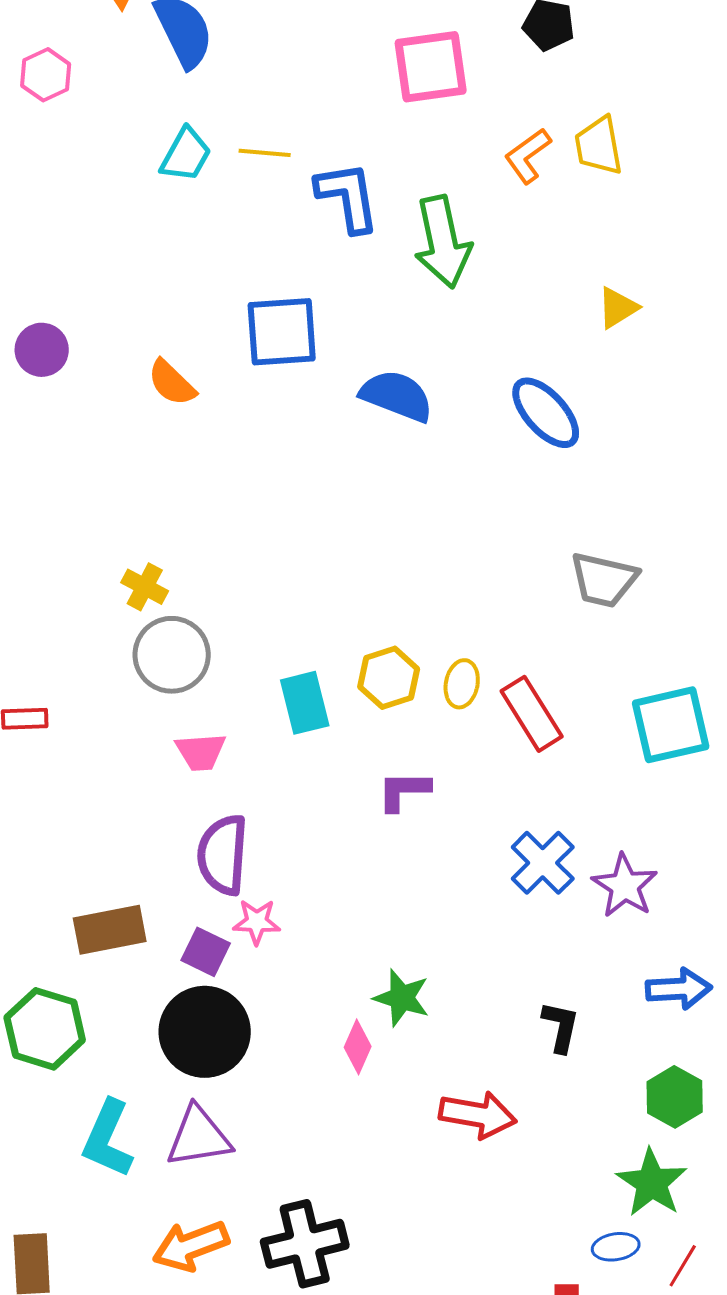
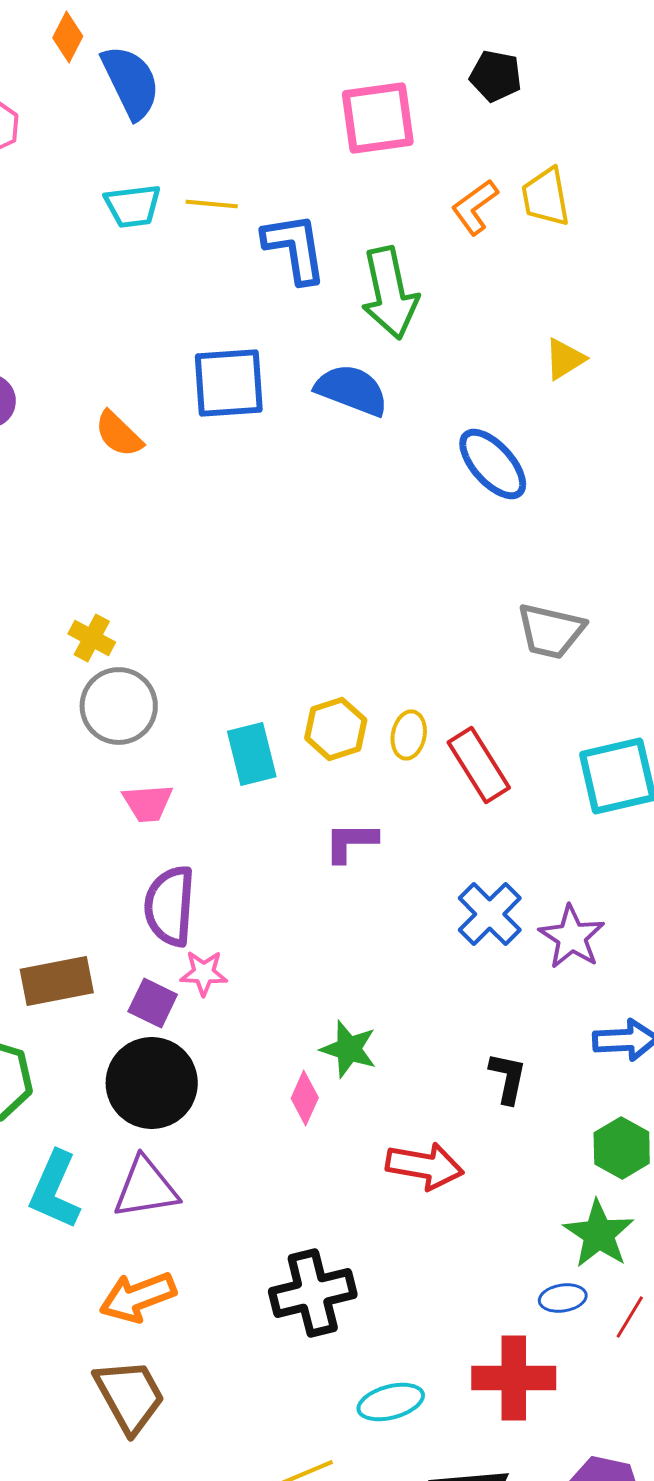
cyan trapezoid: (186, 155) -> (133, 206), turned 54
blue semicircle: (397, 396) -> (352, 390), moved
black cross: (305, 1244) -> (313, 1293), moved

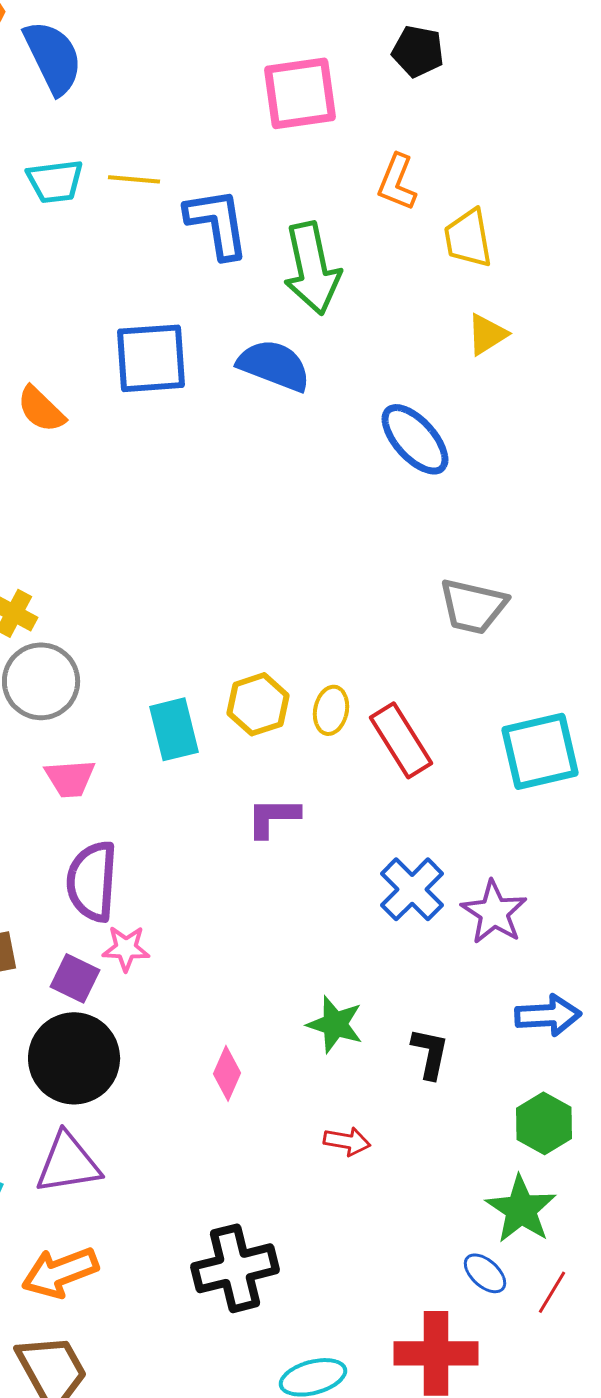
yellow trapezoid: (546, 197) -> (468, 238), moved
orange L-shape: (475, 207) -> (397, 182), turned -32
green star: (349, 1049) -> (335, 1024), moved
red arrow: (425, 1166) -> (347, 1141), size x0.6
blue ellipse: (563, 1298) -> (485, 1273), turned 51

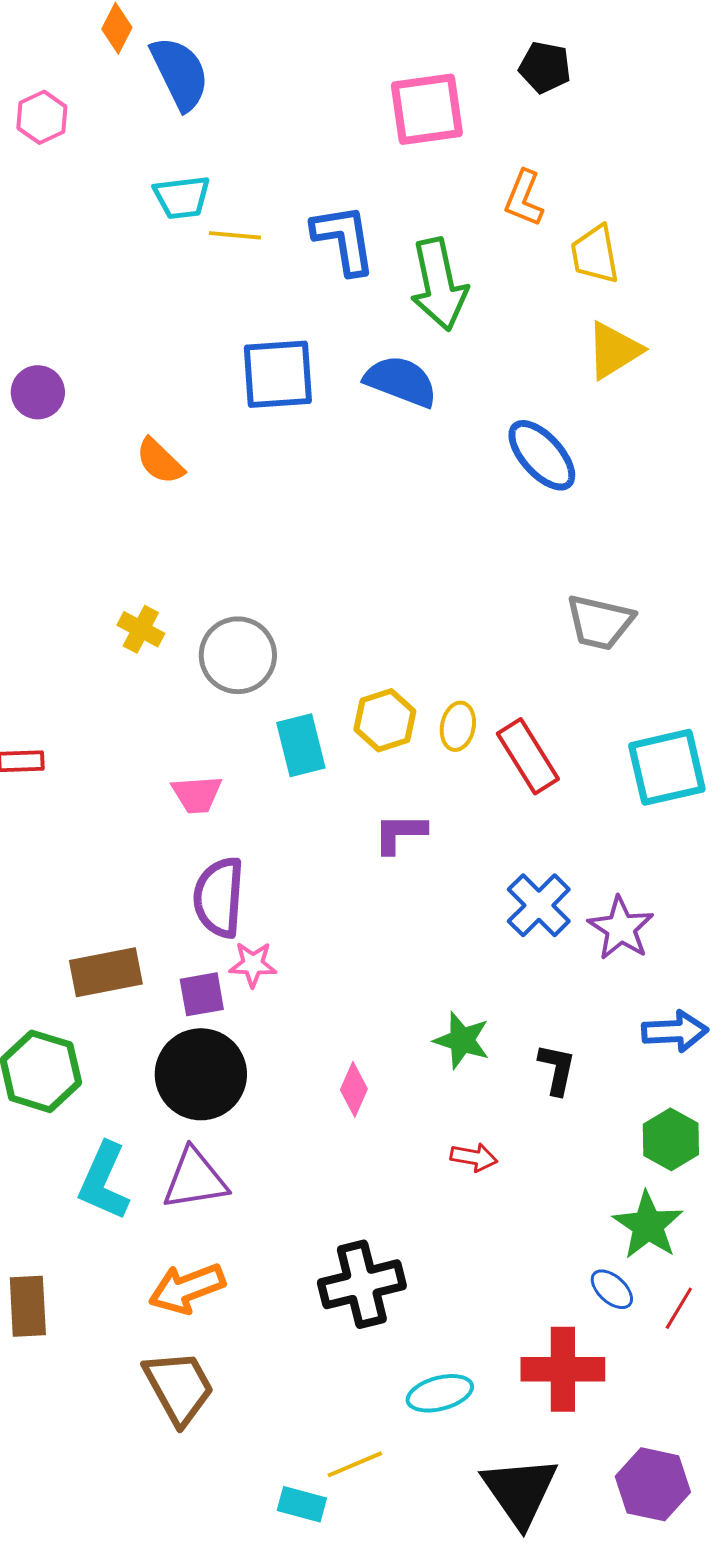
yellow line: (134, 179) -> (235, 235), moved
yellow triangle: (487, 334) -> (614, 350), size x1.4
orange semicircle: (41, 409) -> (160, 461), moved
gray circle: (41, 681) -> (238, 655), moved
purple square: (75, 978) -> (202, 994), turned -36

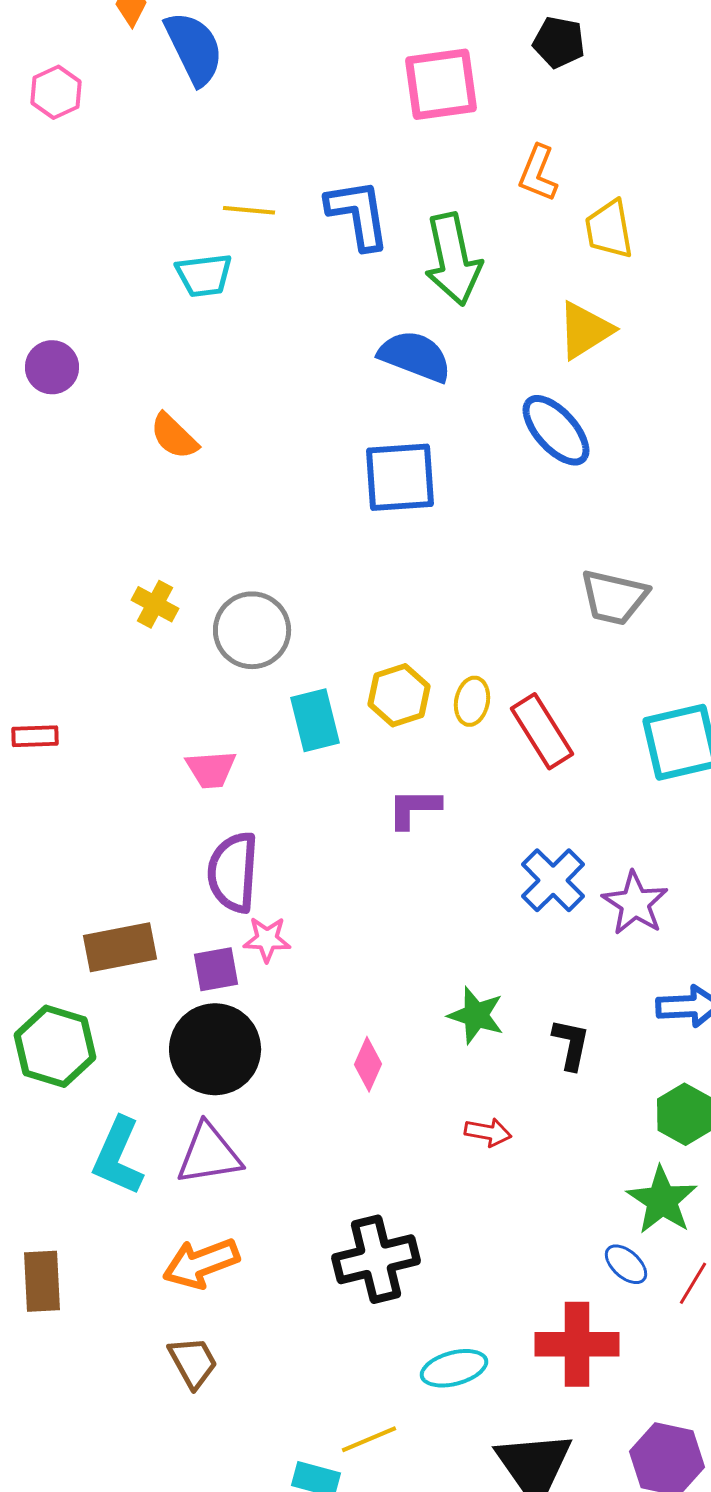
cyan trapezoid: (182, 197) -> (204, 275), moved
yellow triangle: (614, 350) -> (585, 330), moved
blue square: (278, 374) -> (400, 477), moved
brown trapezoid: (179, 1387) -> (193, 1362), size x0.7

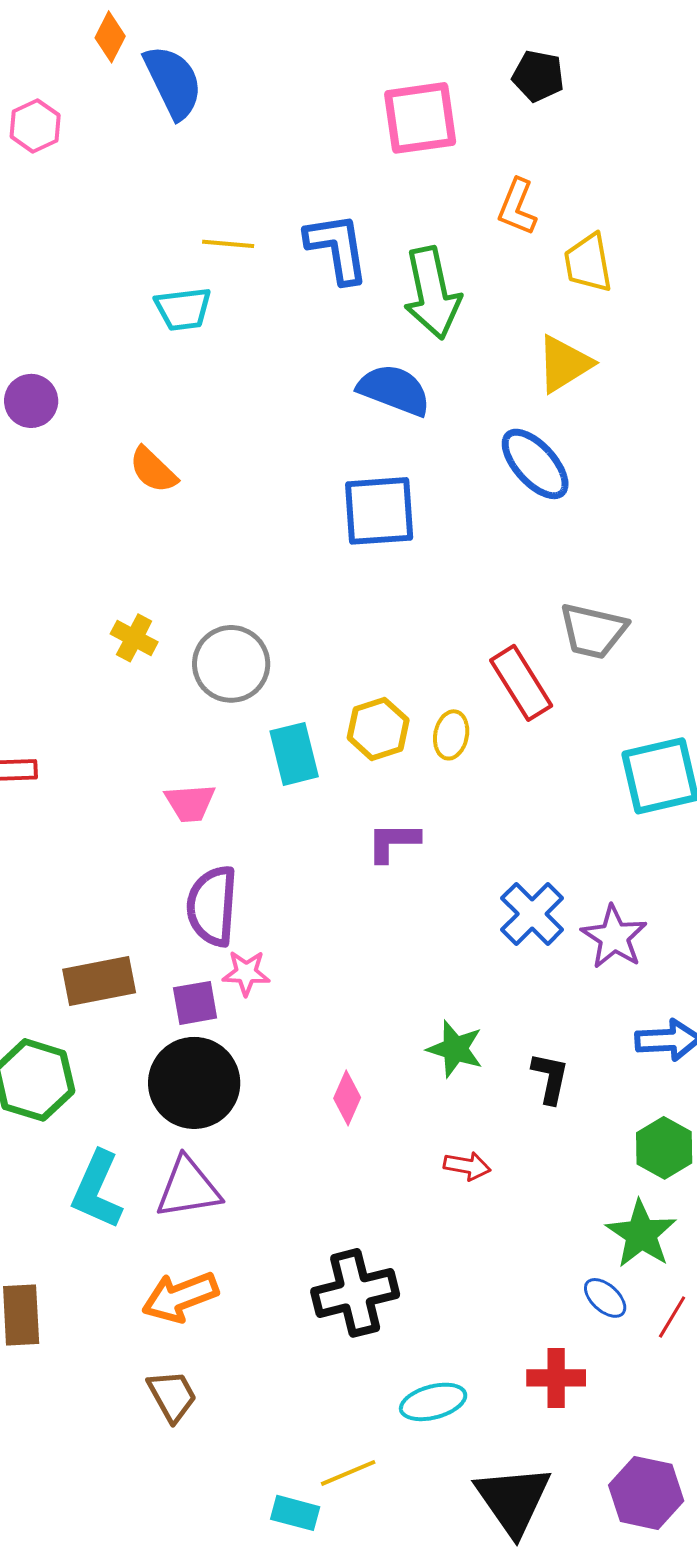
red rectangle: (542, 731) -> (521, 683), moved
red cross: (577, 1344) -> (556, 1378), size x0.7

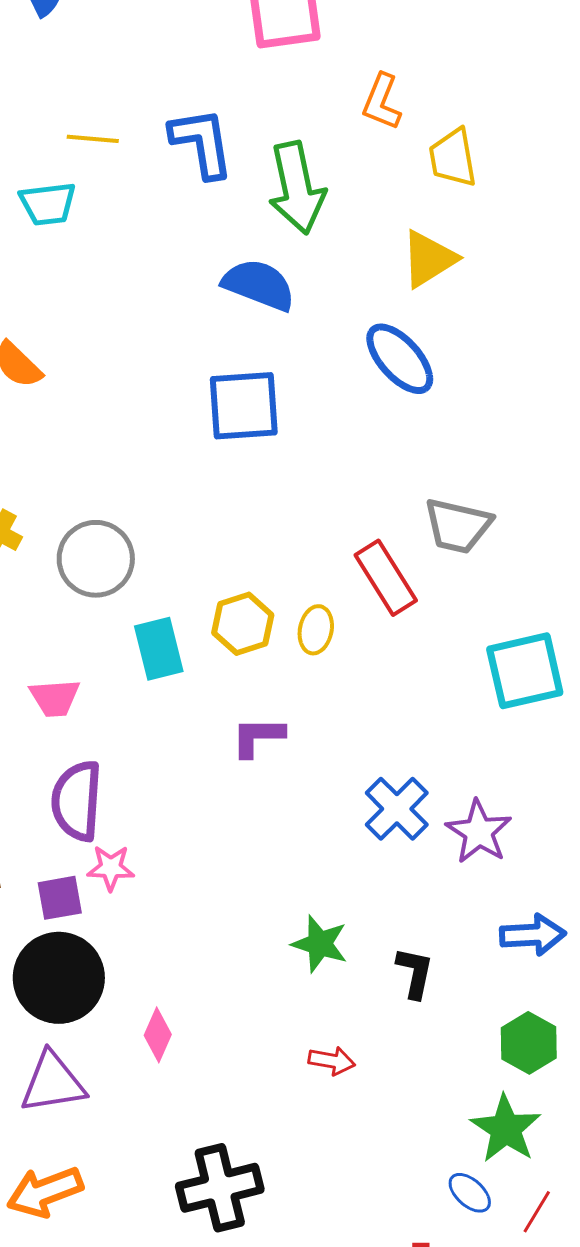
pink diamond: (347, 1098) -> (158, 1035), moved

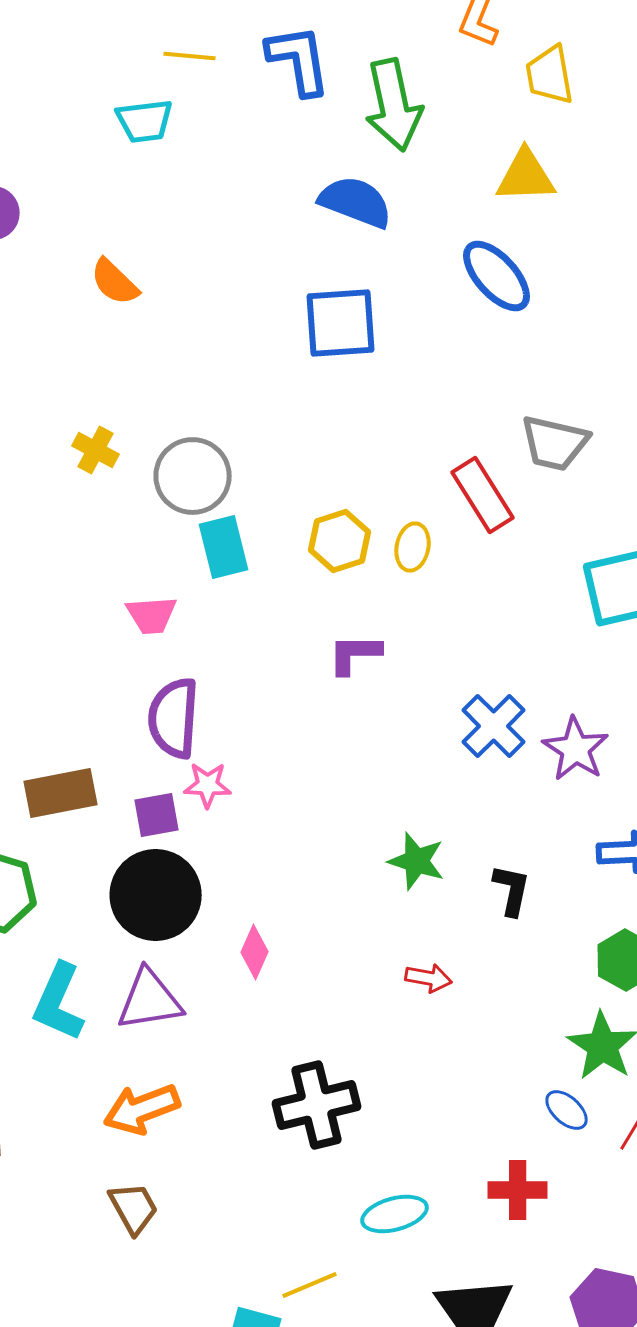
yellow triangle: (429, 259) -> (526, 176), turned 30
cyan rectangle: (159, 649) -> (224, 547), moved

